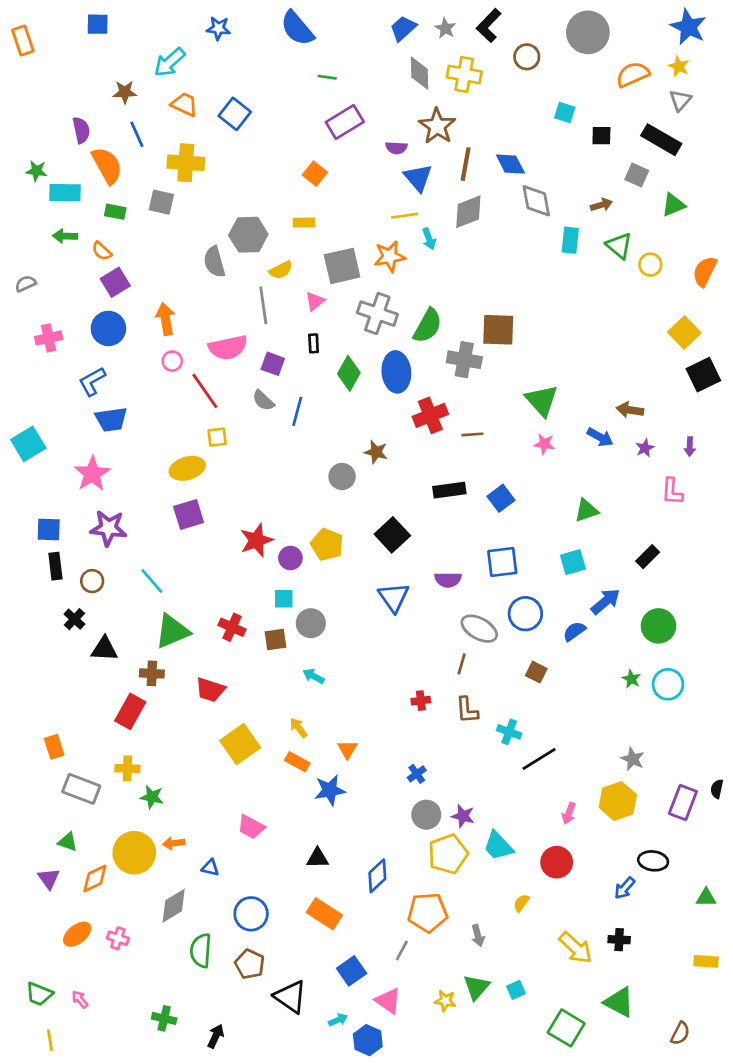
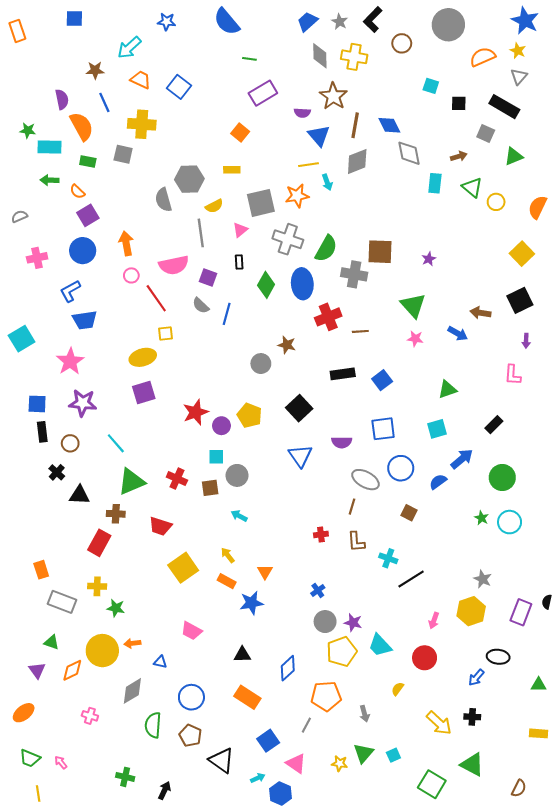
black square: (703, 375) -> (520, 300), moved
purple star: (645, 448) -> (429, 259), moved
orange ellipse: (77, 934) -> (24, 713), moved

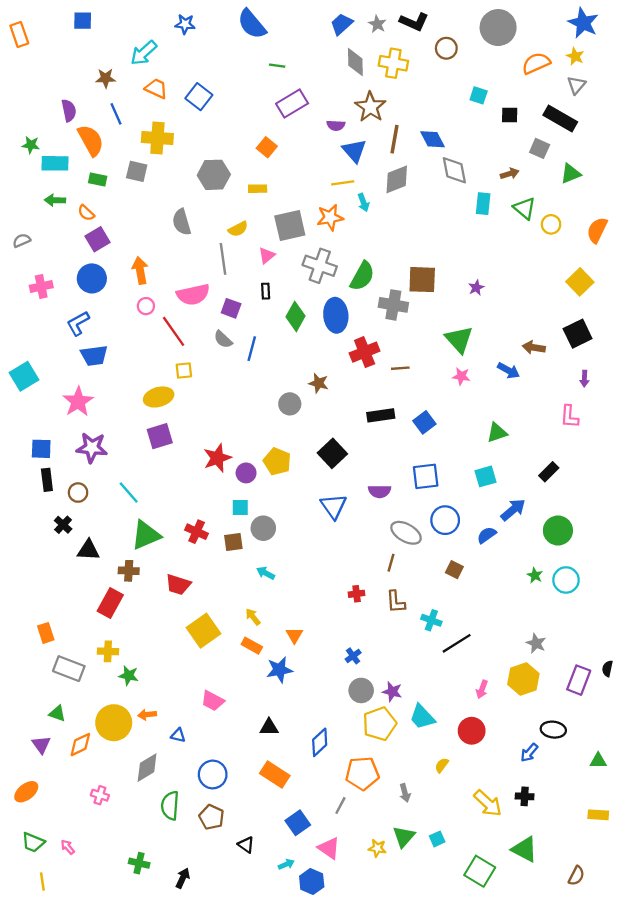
black L-shape: (373, 20) -> (414, 22), turned -110
gray hexagon: (189, 179) -> (214, 175), moved
black triangle: (221, 760) -> (246, 845), size x0.6

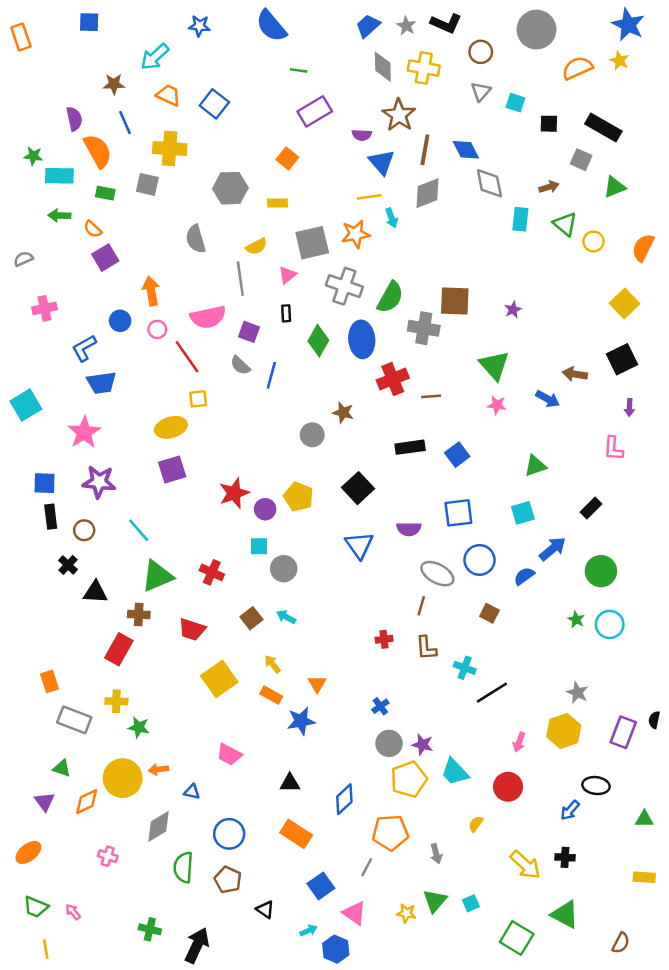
gray triangle: (576, 85) -> (481, 92), moved
blue circle: (92, 278) -> (120, 321), moved, size x0.7
brown square: (233, 542) -> (251, 618), moved, turned -30
black arrow: (183, 878) -> (197, 945), size x1.6

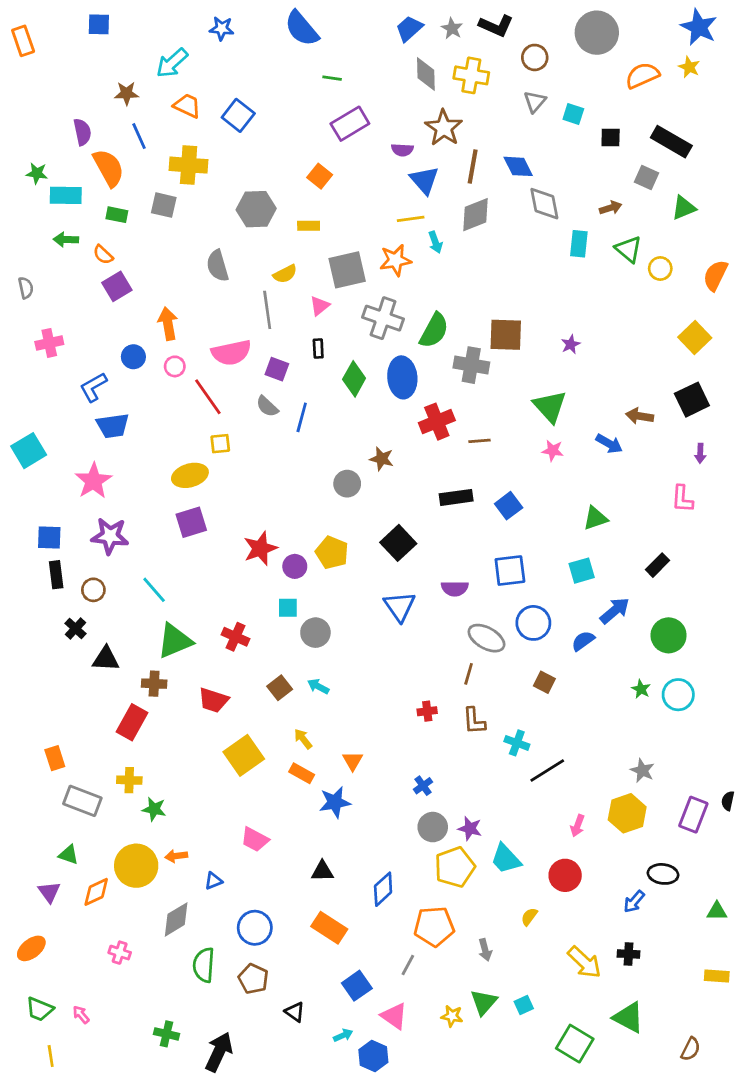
gray semicircle: (23, 259) -> (26, 288), turned 102
blue triangle: (192, 792) -> (213, 881), turned -35

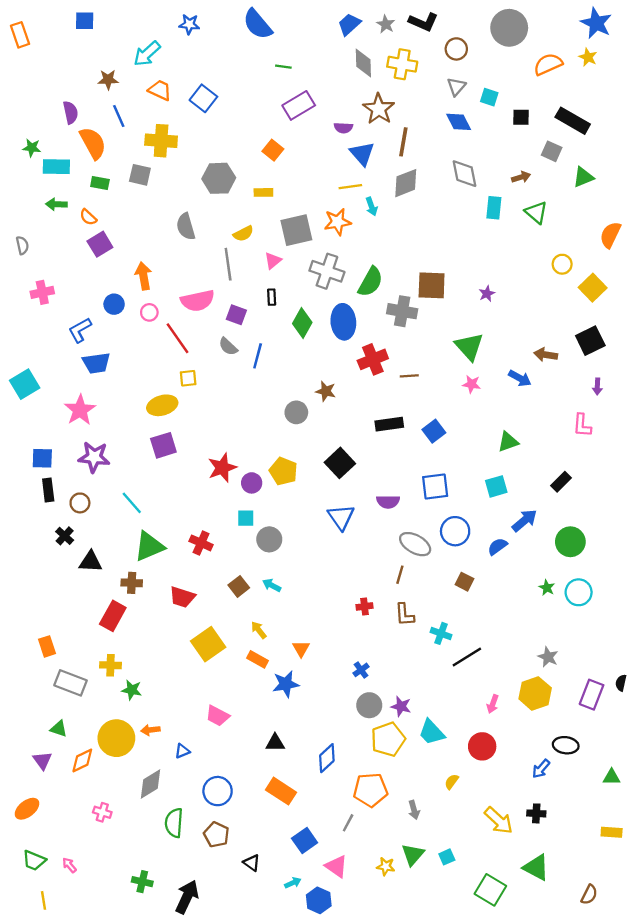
blue diamond: (518, 166) -> (459, 122), moved
yellow circle: (660, 268) -> (562, 264), moved

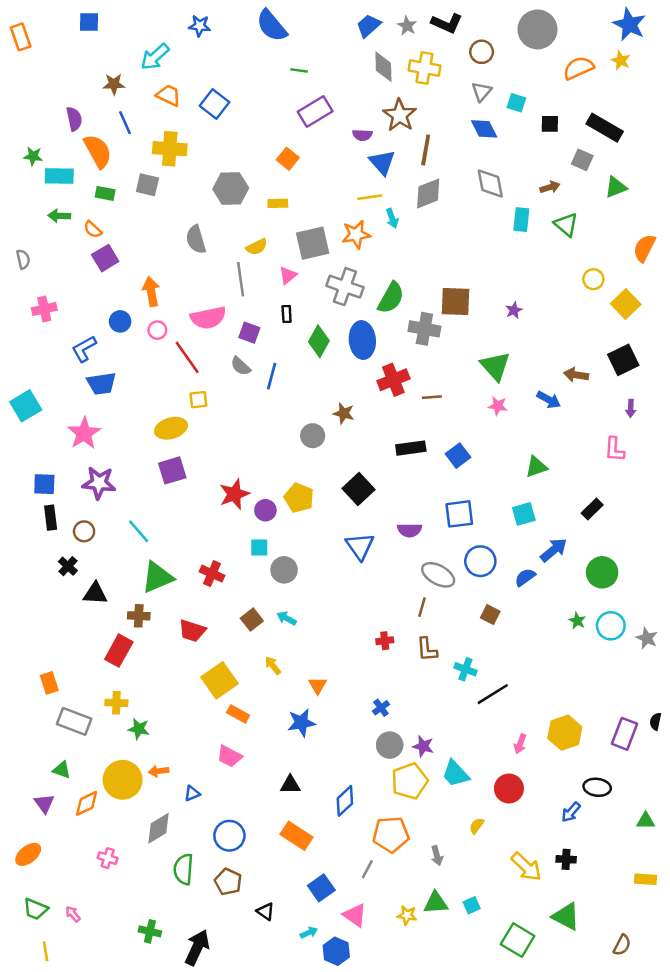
gray star: (548, 657) -> (647, 638), moved
orange rectangle: (258, 659) -> (238, 714), moved
green triangle: (413, 855) -> (436, 903), turned 45

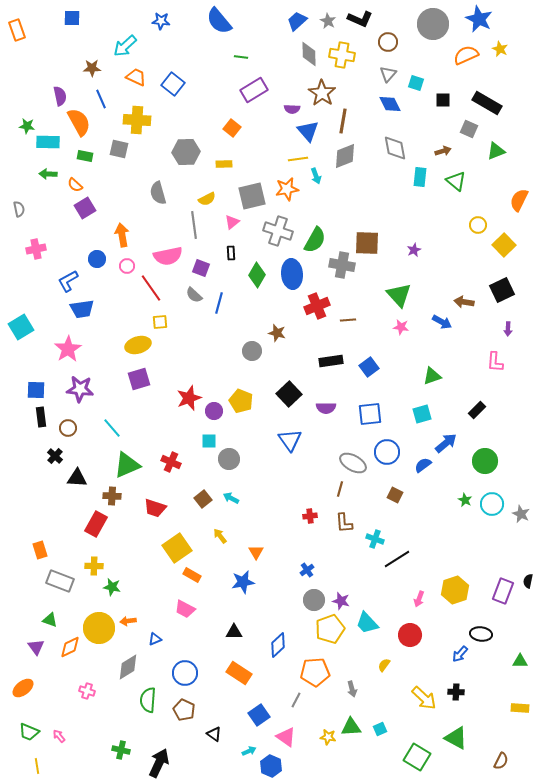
blue star: (629, 24) -> (479, 19), moved
purple semicircle: (410, 530) -> (326, 408), moved

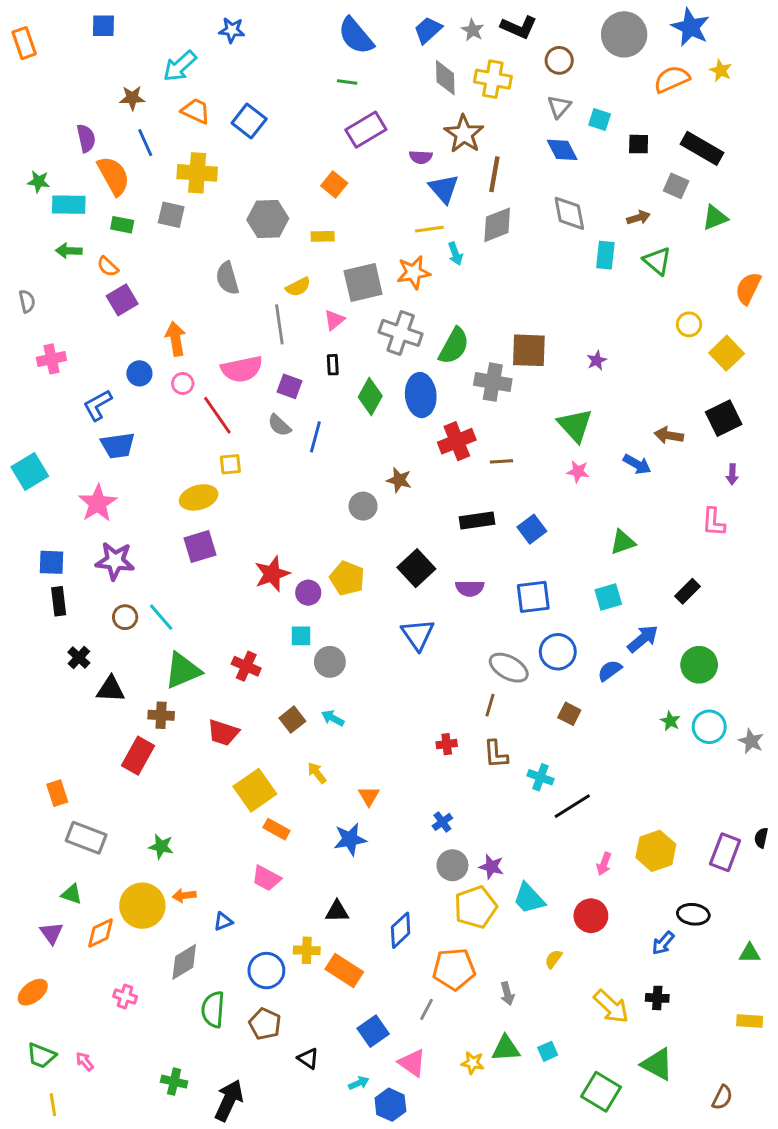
blue semicircle: (219, 21) -> (356, 36), moved
brown circle: (68, 428) -> (125, 617), moved
yellow cross: (94, 566) -> (307, 950), moved

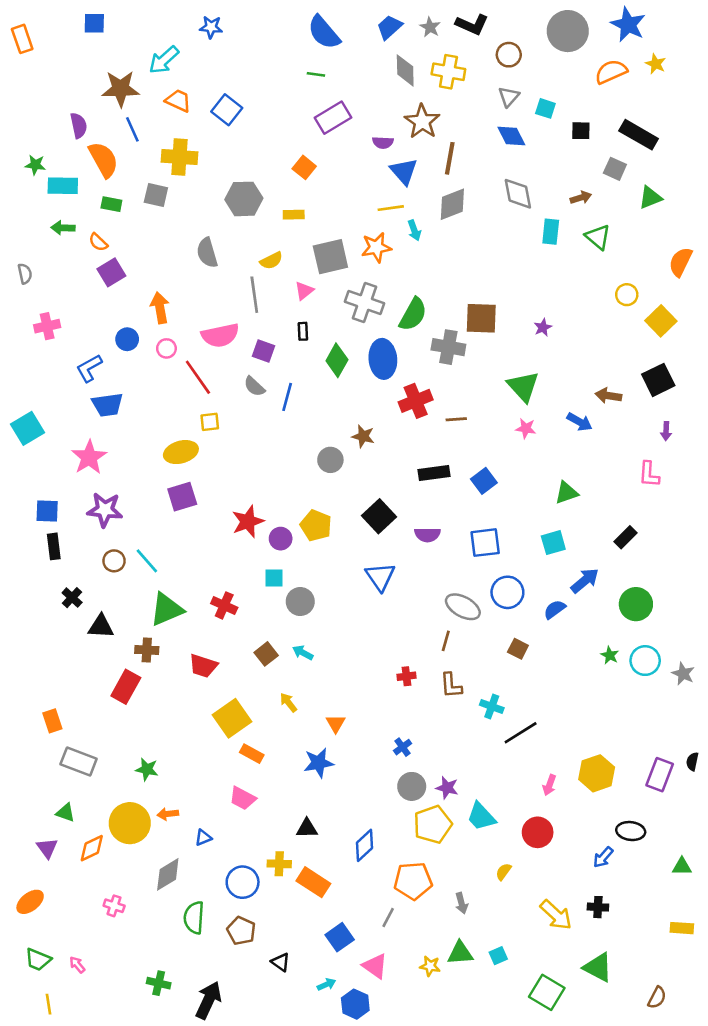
brown star: (132, 98) -> (121, 89), size x1.6

